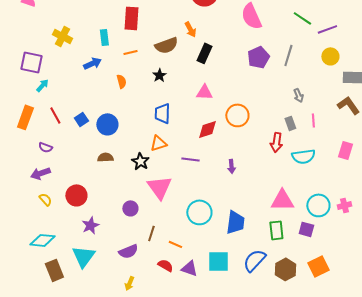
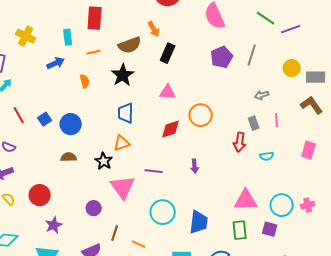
yellow circle: (330, 56) -> (292, 68), moved
black star: (159, 75) -> (123, 75), size x1.6
gray arrow: (298, 95) -> (262, 95), turned 96
cyan semicircle: (303, 156) -> (267, 156), size x0.6
purple line: (190, 159) -> (154, 171), moved

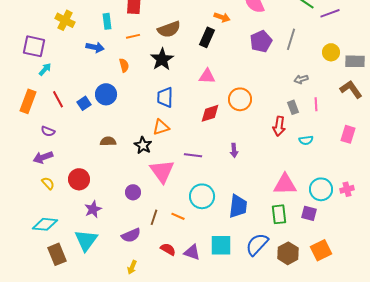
orange arrow: (154, 29) -> (222, 17), moved, turned -42
blue arrow: (56, 63) -> (95, 47), turned 36
blue circle: (71, 124) -> (106, 94), moved
orange line: (139, 244) -> (178, 216), moved

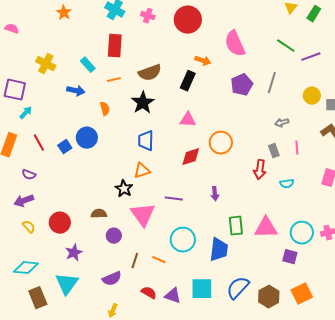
cyan rectangle: (107, 21) -> (88, 65), turned -35
brown semicircle: (108, 141) -> (99, 214), moved
green rectangle: (279, 214) -> (236, 226), moved

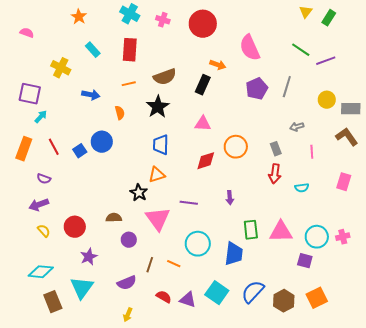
cyan rectangle: (88, 65) -> (93, 50), moved
gray rectangle: (274, 151) -> (276, 149), moved
cyan square: (202, 289) -> (217, 293), turned 35

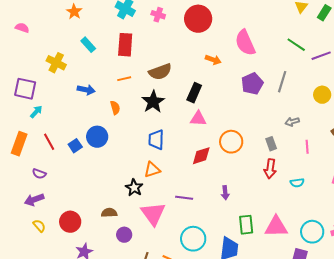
black rectangle: (203, 85) -> (194, 93), moved

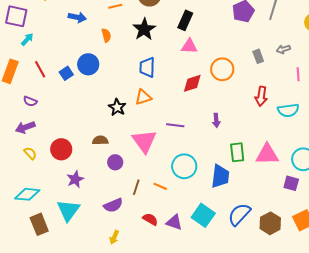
gray rectangle: (271, 144) -> (258, 56), moved
cyan semicircle: (297, 183) -> (288, 110), size x1.5
black star: (134, 188) -> (117, 107), moved

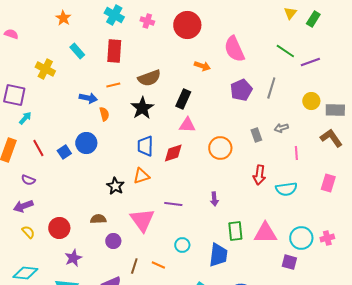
blue arrow: (77, 17) -> (88, 98), moved
red diamond: (192, 83) -> (173, 153), moved
cyan circle: (184, 166) -> (182, 245), size x0.6

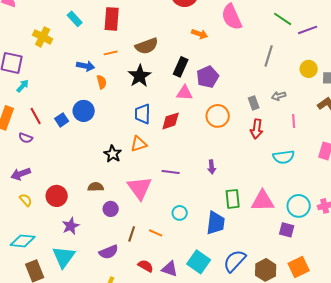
purple pentagon: (241, 90) -> (208, 77), moved
red arrow: (259, 175) -> (257, 129), moved
purple semicircle: (28, 180) -> (26, 138), moved

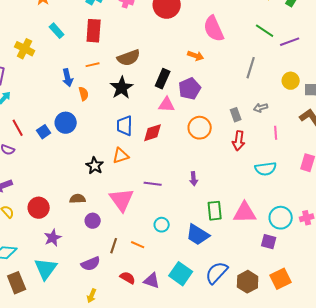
orange arrow: (200, 34) -> (196, 56), moved
blue arrow: (86, 66) -> (68, 78), turned 66
blue trapezoid: (216, 223) -> (198, 235), turned 115

